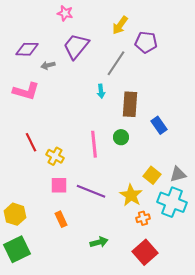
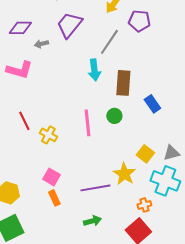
cyan arrow: (101, 91) -> (94, 70), size x1.5
pink square: (59, 185) -> (51, 177), moved, turned 30
purple line: (91, 191) -> (95, 188), moved, turned -32
orange cross: (143, 218) -> (144, 205), moved

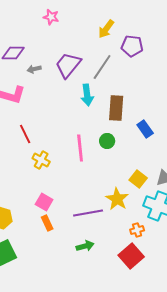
purple trapezoid: (69, 25) -> (68, 65), moved
red line: (24, 121) -> (25, 134), moved

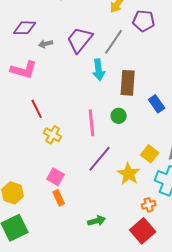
purple line: (88, 213) -> (100, 159), moved, turned -40

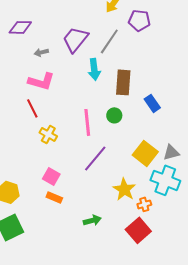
gray arrow: (46, 44) -> (41, 52), moved
pink L-shape: (24, 70) -> (41, 81), moved
yellow square: (150, 154) -> (145, 153), size x1.4
yellow star: (129, 174) -> (124, 189), moved
orange rectangle: (59, 198) -> (54, 197), turned -42

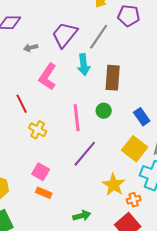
pink L-shape: (41, 81) -> (48, 77), moved, turned 108
blue rectangle: (152, 103) -> (142, 117), moved

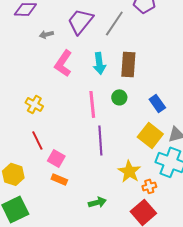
cyan arrow: (84, 65) -> (99, 63), moved
red line: (22, 104) -> (37, 140), moved
yellow cross: (38, 130) -> (34, 104), moved
purple line: (85, 154) -> (100, 140), turned -44

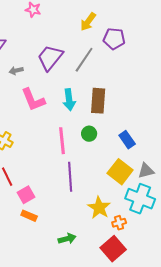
pink L-shape: (63, 63) -> (33, 100), turned -56
pink square: (56, 158) -> (26, 195), turned 30

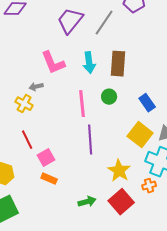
gray arrow: (16, 71) -> (36, 87), moved
orange cross: (119, 223) -> (149, 186), moved
red square: (113, 249) -> (121, 202), moved

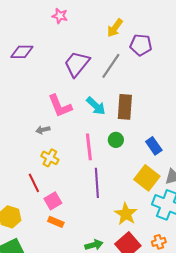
cyan arrow: (89, 63) -> (96, 106), turned -40
yellow cross: (24, 104) -> (50, 158), moved
orange cross: (149, 186) -> (159, 242), moved

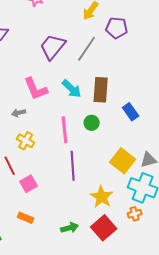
blue rectangle: (154, 146) -> (131, 112), moved
orange rectangle: (56, 222) -> (26, 218), moved
orange cross: (159, 242) -> (135, 214), moved

